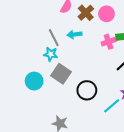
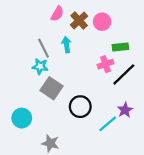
cyan arrow: (74, 34) -> (66, 45), turned 88
pink cross: (109, 42) -> (105, 64), moved
cyan circle: (34, 81) -> (22, 118), moved

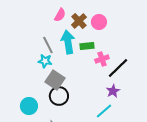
cyan arrow: (66, 45) -> (68, 42), size x1.6
green rectangle: (120, 47) -> (87, 46), moved
black circle: (80, 107) -> (59, 96), moved
purple star: (125, 110) -> (113, 91), moved

